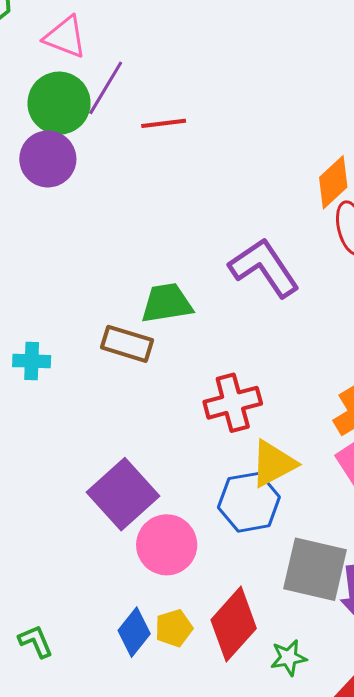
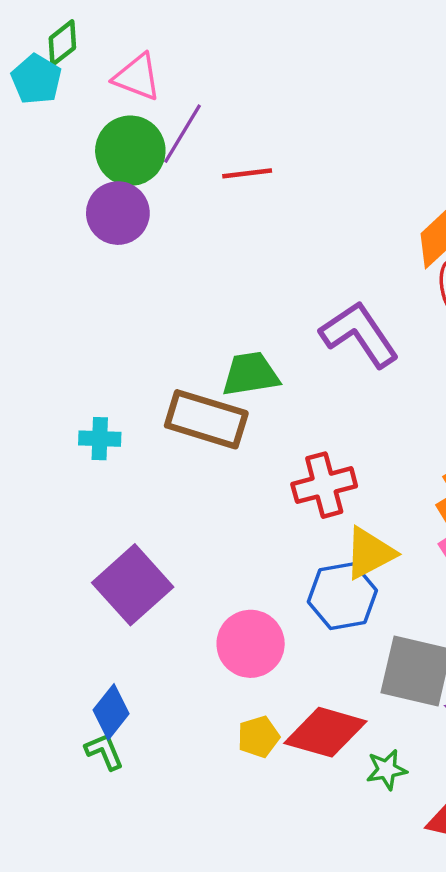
brown rectangle: (127, 344) -> (206, 419), size x1.4
purple square: (123, 494) -> (133, 585), moved
red diamond: (234, 624) -> (325, 732), turned 64
blue diamond: (134, 632) -> (111, 712), moved

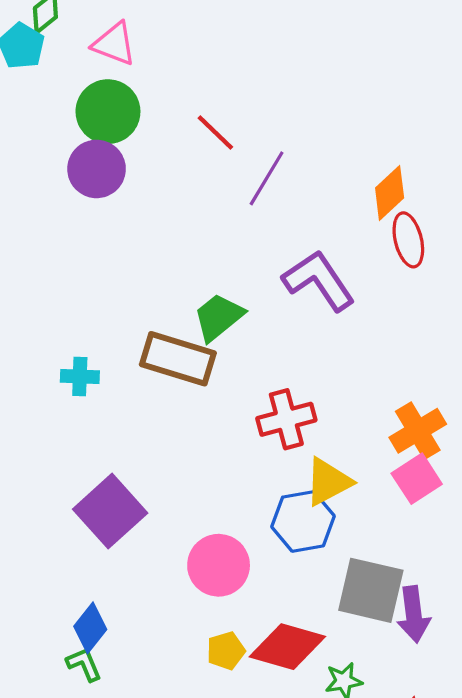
purple line: (183, 134) -> (267, 178), moved
red line: (247, 173) -> (215, 132), turned 51
green trapezoid: (251, 374) -> (219, 317), turned -30

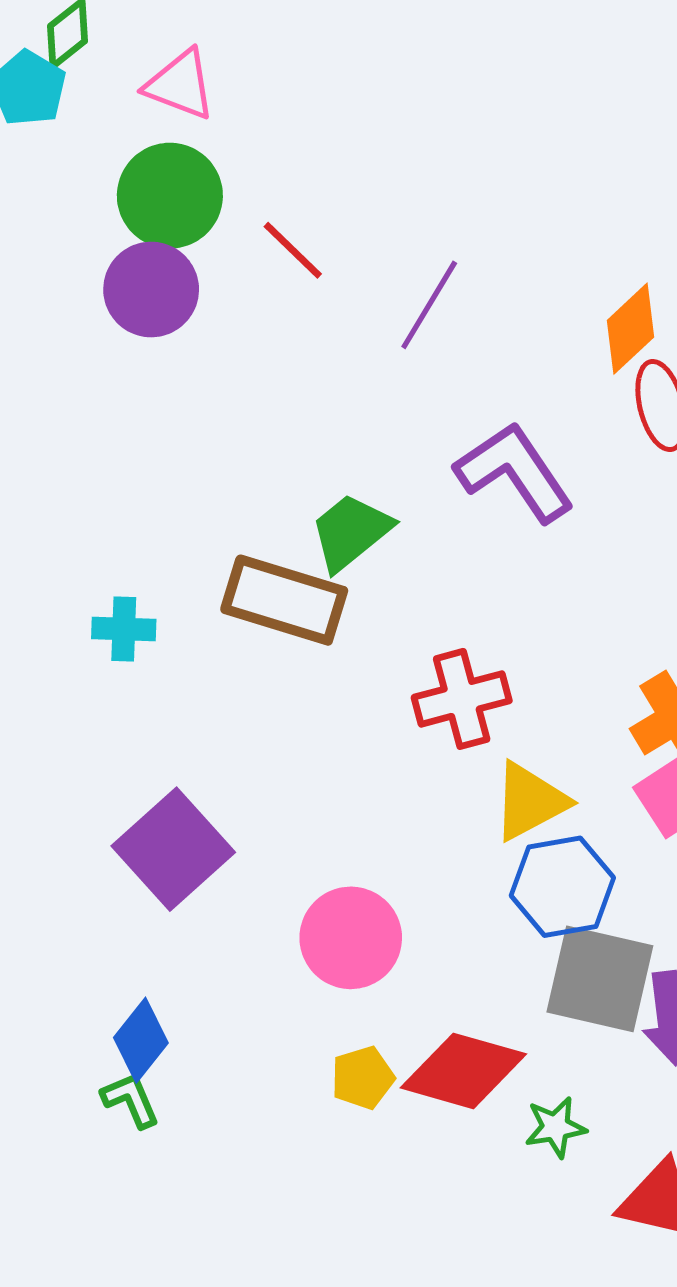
red line: (215, 132) -> (293, 250), moved
blue hexagon: (303, 521) -> (562, 887), moved

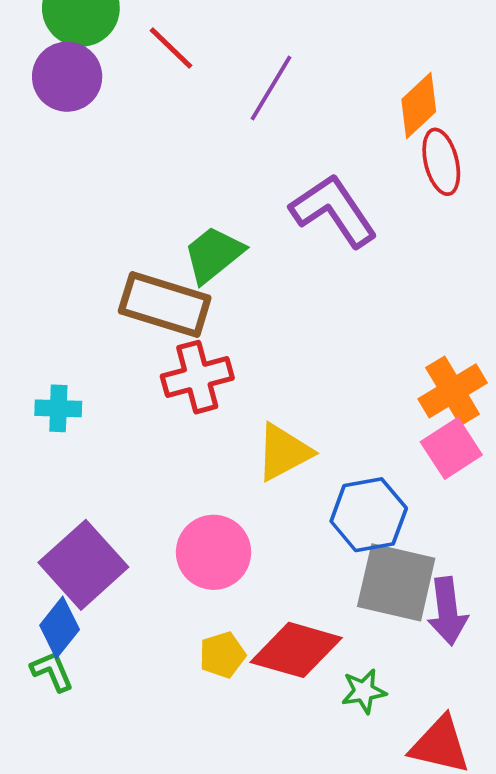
cyan cross: (124, 629) -> (58, 408), moved
red cross: (462, 699) -> (197, 377), moved
yellow triangle: (530, 801) -> (284, 452), moved
purple square: (173, 849) -> (83, 565), moved

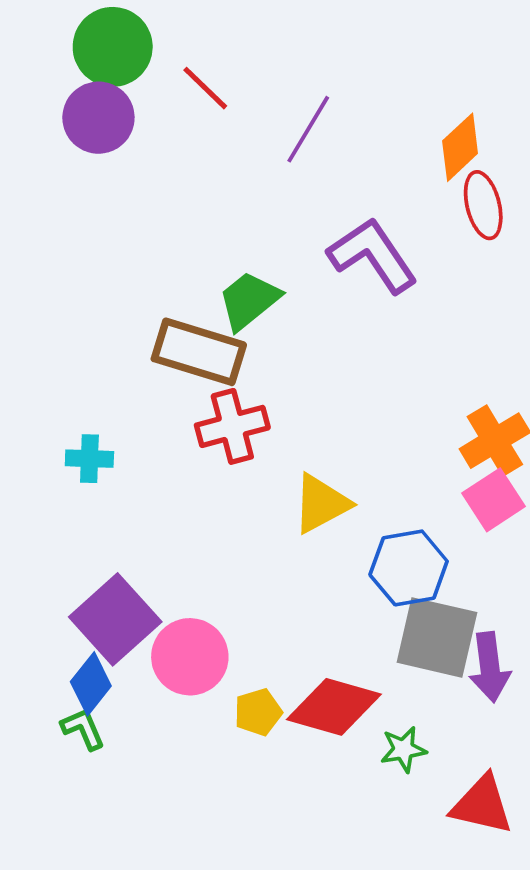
pink circle: (214, 552) -> (190, 657), moved

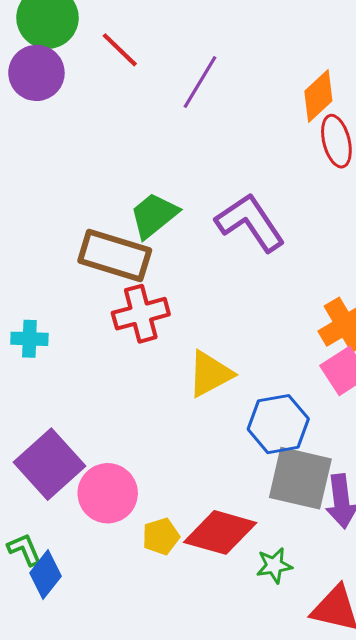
purple L-shape: (373, 255) -> (250, 222), moved
blue diamond: (91, 684) -> (45, 575), moved

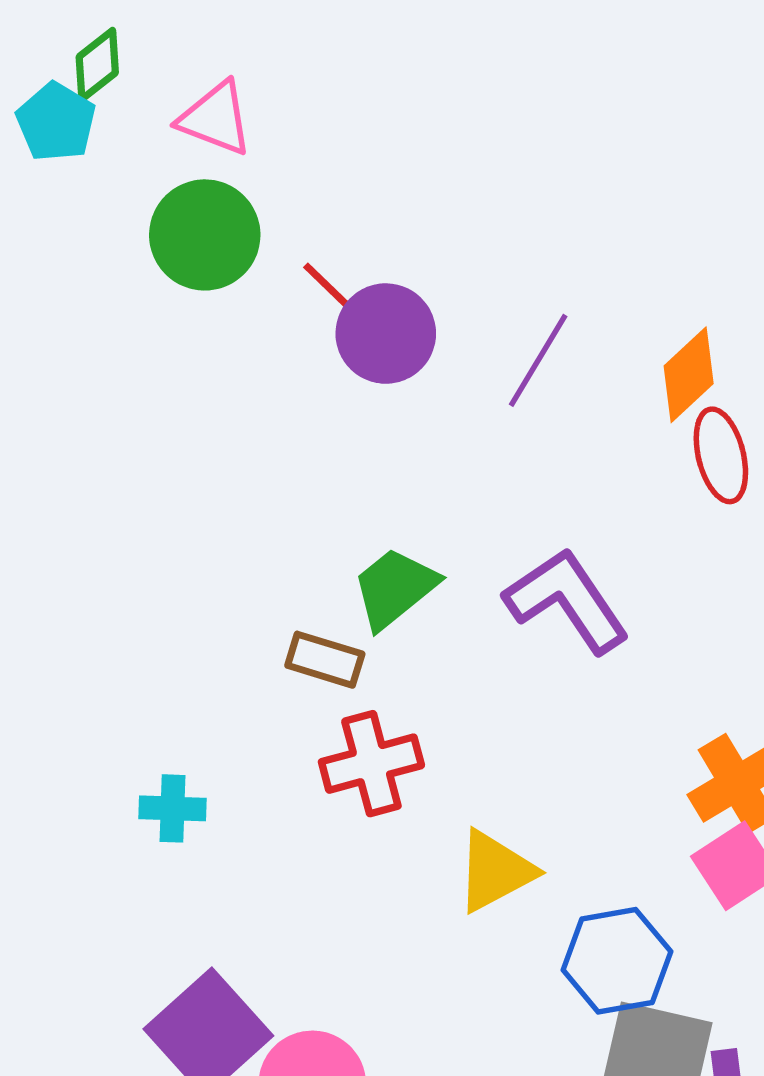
purple circle: (36, 73) -> (386, 334), moved
purple line: (200, 82) -> (538, 360), moved
brown rectangle: (115, 256) -> (325, 660), size x0.6

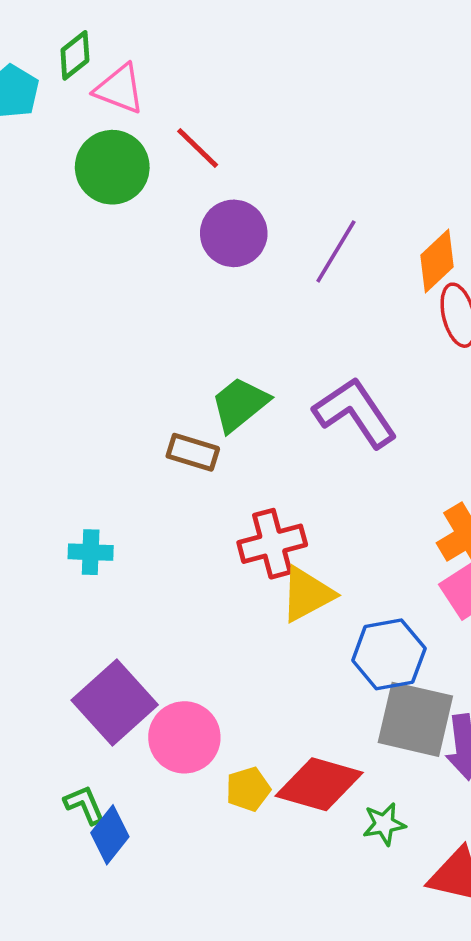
green diamond: (97, 65) -> (75, 55), moved
red line: (334, 292) -> (198, 148), moved
red cross: (371, 764) -> (272, 544), moved

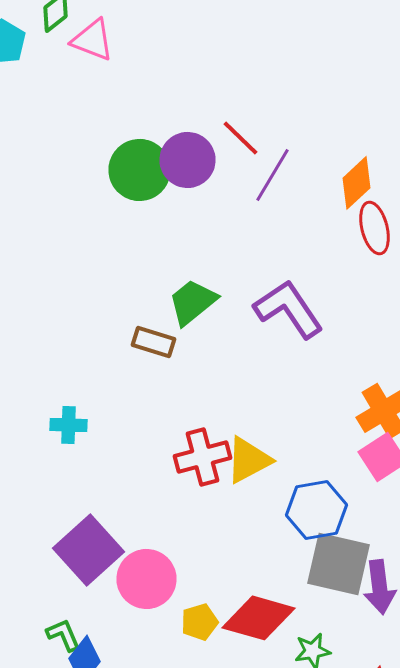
red line: (198, 148) -> (240, 138), moved
green circle: (112, 167) -> (140, 170), moved
red cross: (272, 544) -> (202, 457), moved

